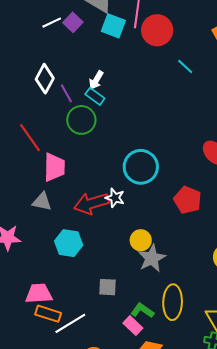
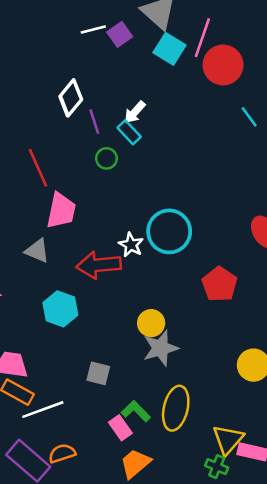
green circle: (81, 120) -> (106, 158), size x0.6
white star: (115, 198) -> (131, 245), moved

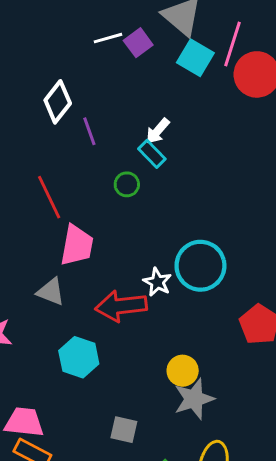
white diamond: (71, 98) -> (58, 102), moved
purple line: (94, 122) -> (89, 131), moved

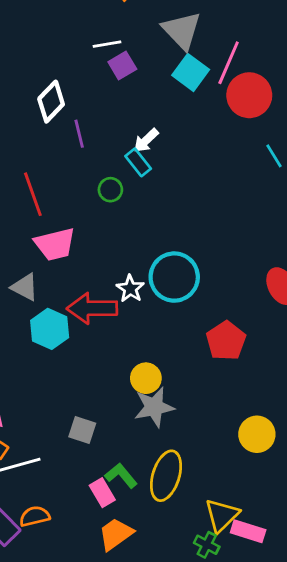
purple square: (138, 43) -> (122, 66), moved
pink trapezoid: (77, 245) -> (55, 244), turned 60
cyan hexagon: (79, 357) -> (50, 329), moved

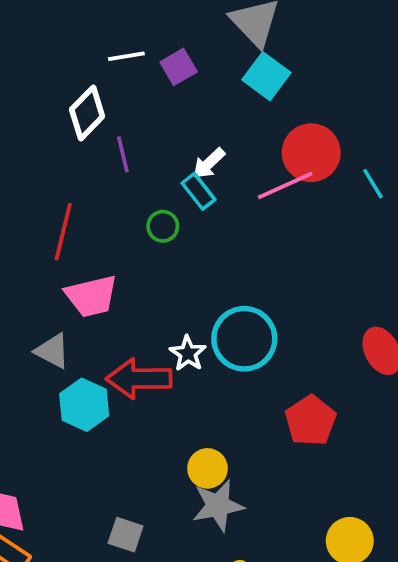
white line: (107, 44) -> (126, 56), moved
pink line: (229, 63) -> (285, 186), moved, turned 42
red circle: (249, 95) -> (311, 153), moved
red line: (33, 194) -> (63, 232), turned 33

